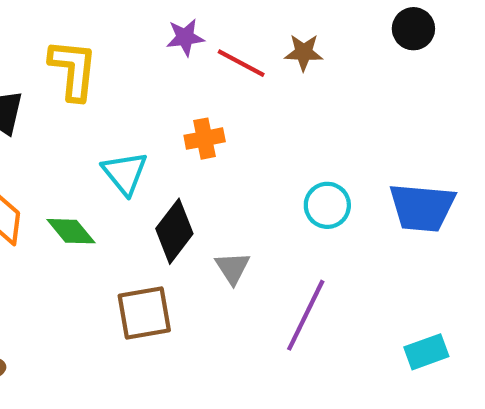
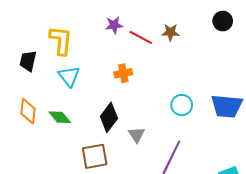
cyan triangle: (125, 173) -> (69, 76), moved

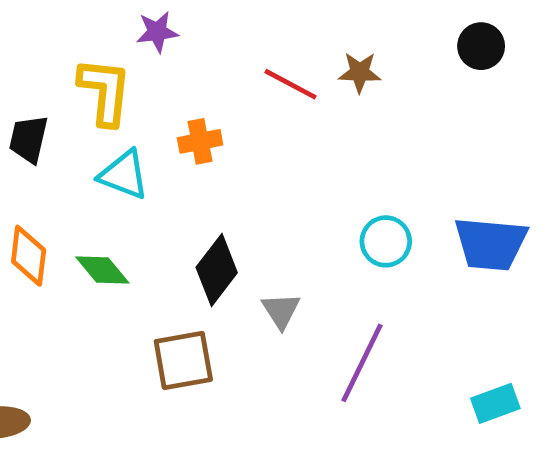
purple star: (114, 25) -> (157, 32), moved
orange cross: (123, 73) -> (200, 141), moved
cyan triangle: (69, 76) -> (124, 175), turned -30

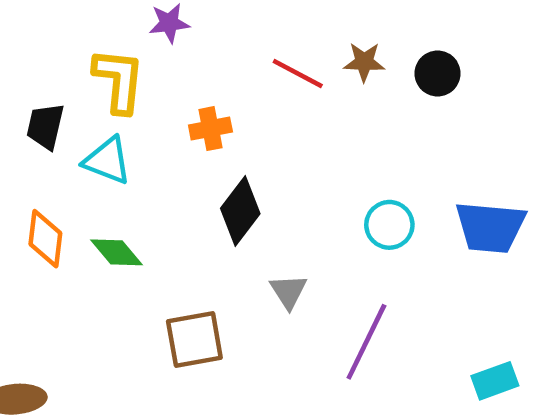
black circle: (481, 46) -> (438, 73), moved
cyan triangle: (124, 175) -> (107, 161), moved
black diamond: (217, 270) -> (240, 211), moved

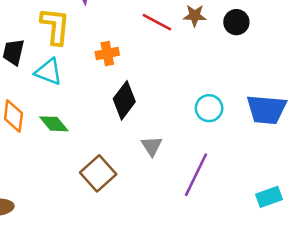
brown square: (194, 340) -> (98, 173), turned -32

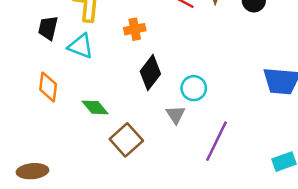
cyan circle: (209, 108) -> (194, 88), moved
green diamond: (54, 124) -> (95, 107), moved

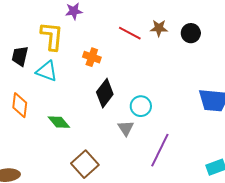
orange cross: (135, 29) -> (92, 57), turned 30
brown square: (126, 140) -> (85, 164), moved

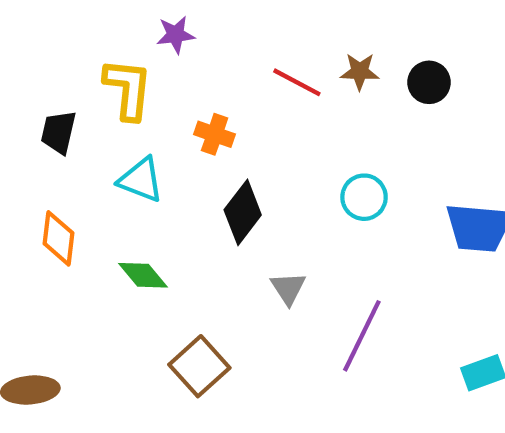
cyan triangle: (47, 71) -> (141, 180), moved
cyan circle: (141, 106) -> (364, 197), moved

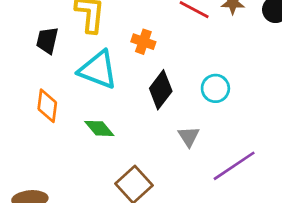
cyan triangle: (141, 180) -> (98, 70), size x1.4
cyan circle: (364, 197) -> (215, 88), moved
purple line: (362, 336) -> (234, 166), turned 30

